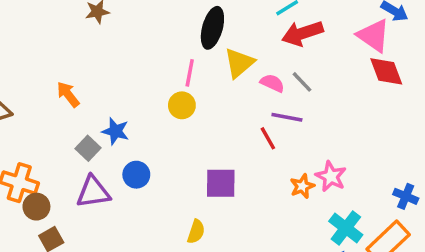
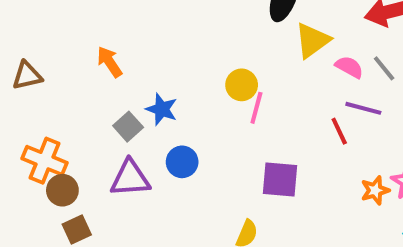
pink line: (190, 73) -> (256, 108), moved

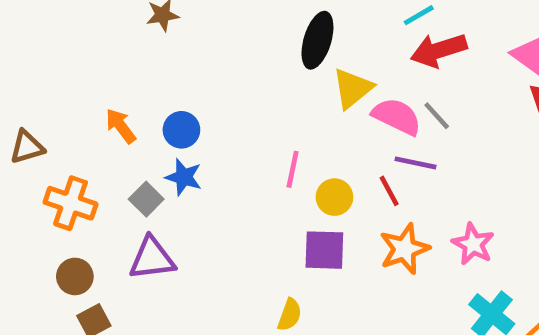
pink semicircle: (349, 67) -> (397, 116), size x1.5
yellow circle: (242, 85) -> (334, 197), moved
orange cross: (44, 161) -> (71, 203), moved
blue circle: (182, 162) -> (181, 130), moved
orange star: (375, 190) -> (404, 249), moved, size x1.5

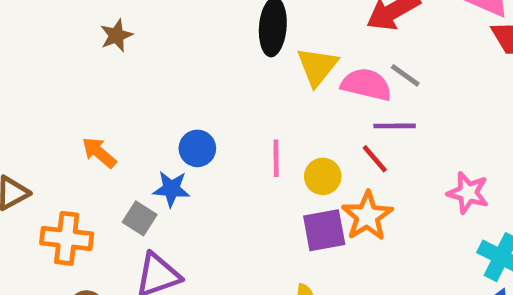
blue circle: (181, 130) -> (197, 148), moved
orange star: (404, 249) -> (367, 216), moved

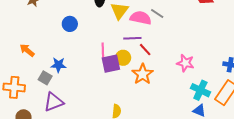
purple line: (395, 126) -> (132, 38), moved
blue circle: (197, 148) -> (70, 24), moved
purple square: (324, 230) -> (111, 64), moved

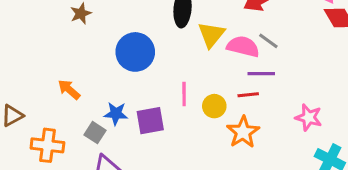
blue circle: (70, 24) -> (135, 52), size x1.6
purple line: (132, 38) -> (261, 74), moved
red line: (145, 50) -> (248, 95), turned -56
purple square: (111, 64) -> (150, 121), moved

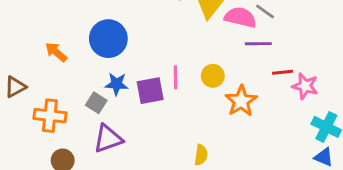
blue circle: (135, 52) -> (108, 39), moved
orange arrow: (69, 90) -> (56, 52), moved
pink line: (184, 94) -> (176, 77), moved
red line: (248, 95) -> (283, 72), moved

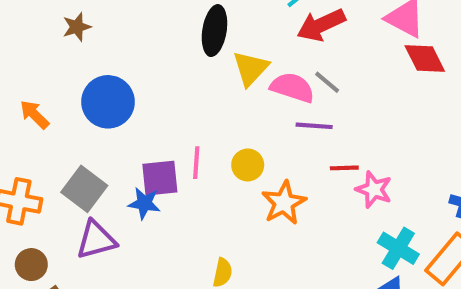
blue star: (117, 84) -> (144, 203), moved
gray square: (96, 103) -> (84, 189), size x1.5

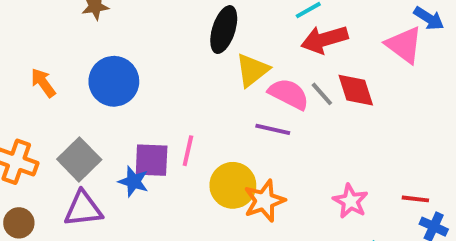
red diamond: (425, 58) -> (356, 90), moved
purple line: (314, 126) -> (273, 129), moved
yellow circle: (248, 165) -> (233, 185), moved, size x1.5
red line: (344, 168) -> (415, 199), moved

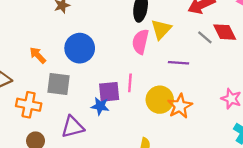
pink semicircle: (289, 94) -> (140, 42), moved, turned -95
gray square: (79, 159) -> (58, 84), moved, turned -30

